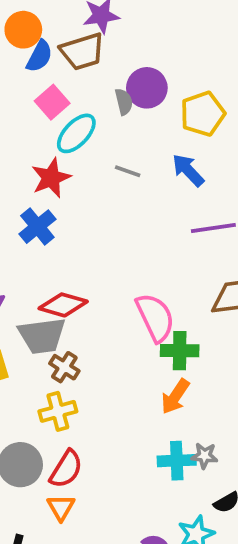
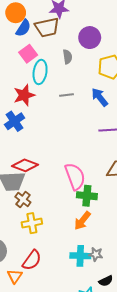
purple circle: (147, 88) -> (90, 38), moved
cyan ellipse: (76, 133) -> (40, 72), turned -40
gray line: (128, 171) -> (67, 95), turned -32
yellow cross: (58, 411) -> (32, 223), moved
red semicircle: (66, 469) -> (32, 260), moved

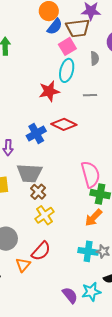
pink square: (28, 54) -> (67, 46), moved
blue cross: (15, 121) -> (36, 133), moved
red diamond: (25, 165) -> (64, 124), moved
yellow cross: (32, 223) -> (45, 215), turned -30

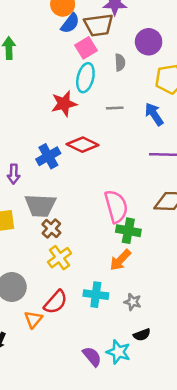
cyan cross: (88, 251) -> (96, 295), moved
cyan star: (91, 292) -> (118, 352), turned 30

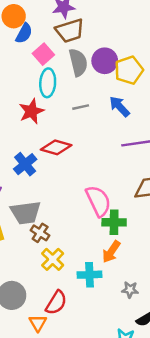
brown trapezoid: (99, 25) -> (70, 31), moved
purple circle: (149, 42) -> (105, 61), moved
gray semicircle: (120, 62) -> (78, 62), size x1.6
cyan cross: (96, 295) -> (90, 275), moved

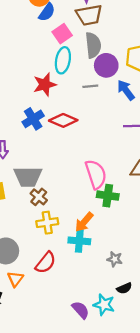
purple circle: (105, 61) -> (106, 65), moved
blue cross: (25, 164) -> (33, 119), moved
orange arrow: (111, 252) -> (84, 222), moved
yellow cross: (53, 259) -> (47, 223), turned 30
orange triangle: (38, 323) -> (15, 279), moved

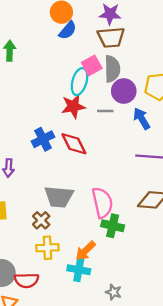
pink square: (62, 34) -> (92, 65), moved
red star: (45, 85) -> (73, 106), moved
red diamond: (63, 120) -> (74, 144), turned 36
gray trapezoid: (28, 177) -> (59, 197), moved
red semicircle: (46, 263) -> (26, 280), moved, turned 45

